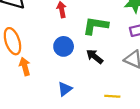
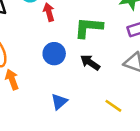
yellow line: (112, 96) -> (113, 106), turned 35

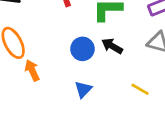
blue circle: (54, 54) -> (82, 49), moved

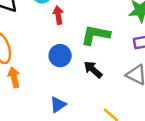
blue circle: (82, 49) -> (60, 56), moved

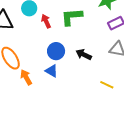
green L-shape: (96, 35) -> (72, 17), moved
blue triangle: (58, 105) -> (52, 71), moved, turned -40

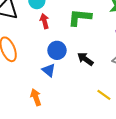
red arrow: (46, 21) -> (44, 21), moved
orange arrow: (26, 77) -> (36, 97), moved

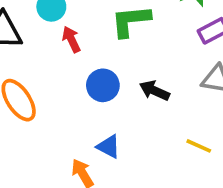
blue triangle: (49, 70) -> (108, 147), moved

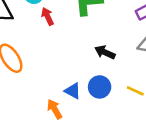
blue circle: (103, 85) -> (100, 87), moved

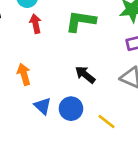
orange arrow: (55, 109) -> (24, 74), moved

